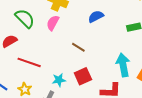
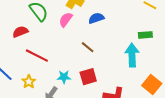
blue semicircle: (96, 16) -> (96, 18), moved
cyan arrow: (123, 65) -> (132, 55), moved

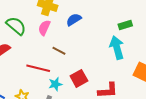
brown line: (88, 47) -> (59, 51), moved
red line: (37, 56) -> (38, 68), moved

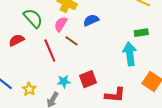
brown line: (59, 51) -> (72, 41), moved
red line: (38, 68) -> (50, 50), moved, turned 45

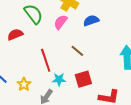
brown line: (72, 41) -> (77, 51), moved
red line: (50, 50) -> (46, 60), moved

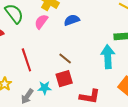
brown line: (77, 51) -> (65, 59), moved
cyan star: (59, 79) -> (45, 88), moved

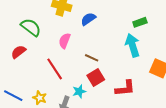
pink semicircle: (41, 22) -> (65, 41), moved

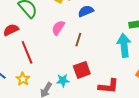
brown line: (92, 58) -> (78, 40), moved, turned 72
red line: (55, 69) -> (27, 52), moved

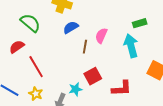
blue semicircle: (86, 11) -> (71, 27), moved
pink semicircle: (58, 28) -> (101, 36), moved

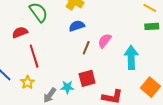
green rectangle: (140, 23) -> (152, 26), moved

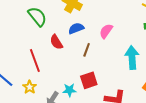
red semicircle: (20, 32) -> (56, 42), moved, turned -98
pink semicircle: (105, 41) -> (106, 31), moved

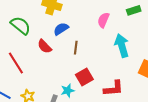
pink semicircle: (106, 31) -> (103, 20), moved
red line: (35, 61) -> (16, 63), moved

